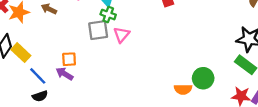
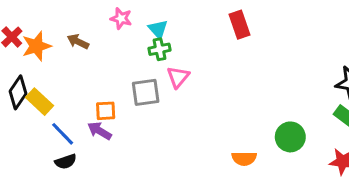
green cross: (108, 15) -> (160, 49), turned -32
gray square: (98, 30) -> (146, 92), moved
orange semicircle: (183, 89) -> (244, 158), moved

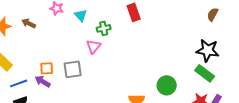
green cross: (160, 49) -> (104, 28), moved
gray square: (146, 92) -> (73, 69), moved
blue line: (63, 134) -> (19, 83), turned -66

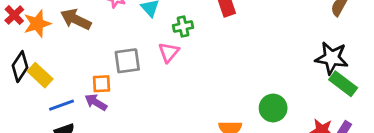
brown arrow: (29, 23) -> (76, 19), size x1.5
gray square: (73, 69) -> (127, 61), moved
green rectangle: (205, 73) -> (343, 84), moved

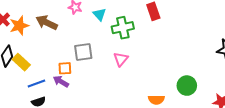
green cross: (183, 27) -> (123, 28), size x1.5
pink triangle: (169, 52) -> (121, 59), moved

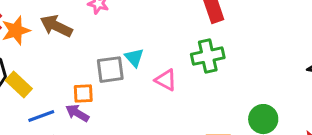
cyan triangle: (99, 14) -> (134, 58), moved
green cross: (123, 28) -> (208, 56), moved
pink triangle: (121, 59) -> (166, 80), turned -42

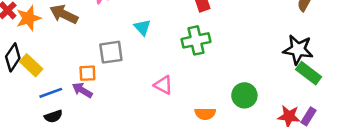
cyan triangle: (134, 58) -> (142, 27), moved
pink triangle: (166, 80) -> (163, 85), moved

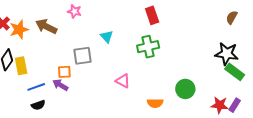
yellow rectangle: (31, 65) -> (21, 66), turned 36

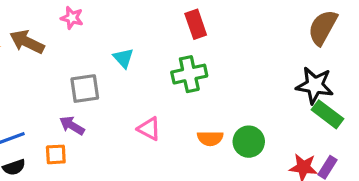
brown semicircle: (232, 17) -> (323, 27), size x1.6
orange square: (64, 72) -> (56, 154), moved
purple arrow: (60, 85) -> (72, 126), moved
orange semicircle: (155, 103) -> (210, 138), moved

